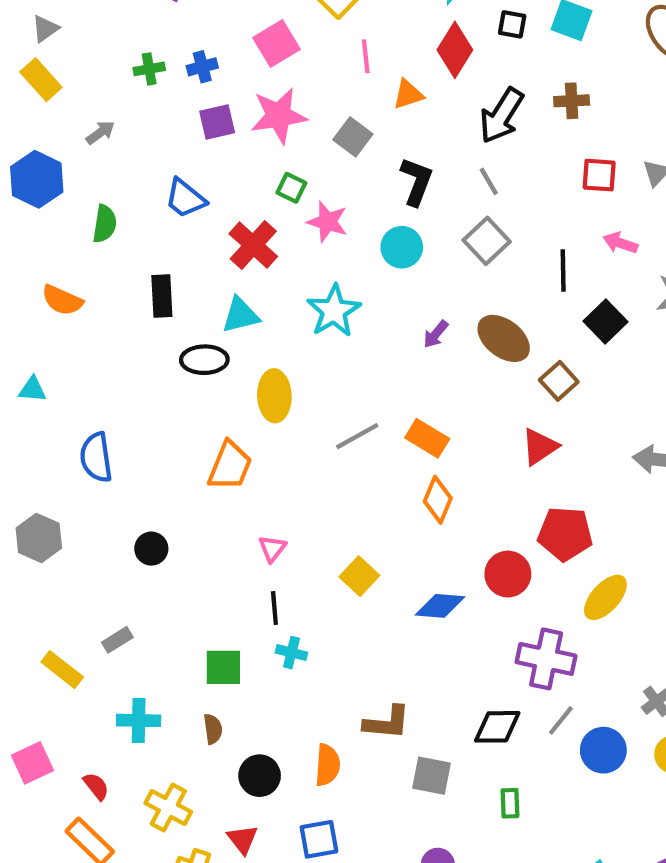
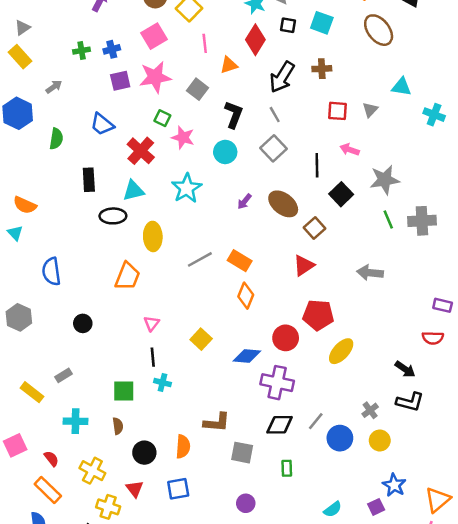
orange semicircle: (62, 300) -> (25, 205), moved
cyan triangle: (32, 389) -> (15, 233), turned 42
purple cross: (546, 659) -> (277, 383), moved

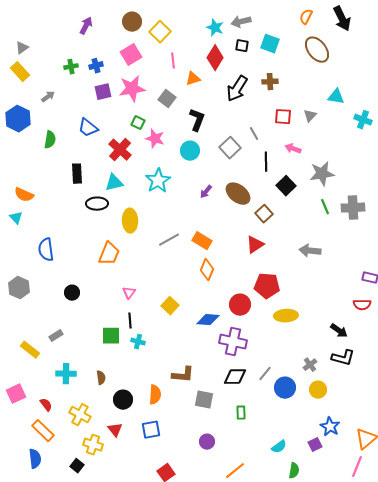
gray line: (275, 115) -> (254, 134), moved
yellow ellipse: (341, 351) -> (286, 316), turned 45
green square: (124, 391) -> (111, 336), moved

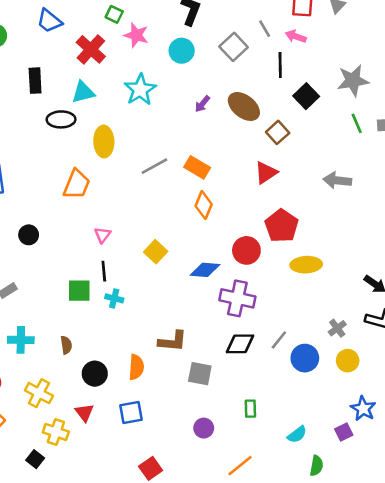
pink arrow: (293, 149) -> (296, 36), moved
red pentagon: (267, 286) -> (281, 226), turned 30
green rectangle: (241, 413) -> (250, 409), moved

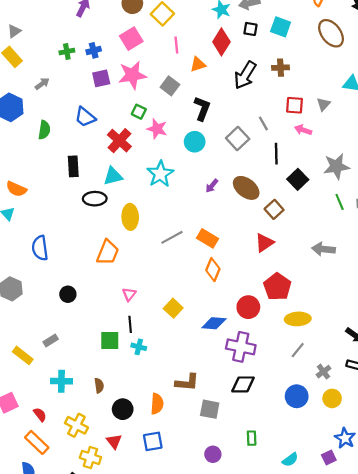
pink arrow: (296, 36) -> (303, 130), moved
gray line: (279, 340) -> (298, 350), moved

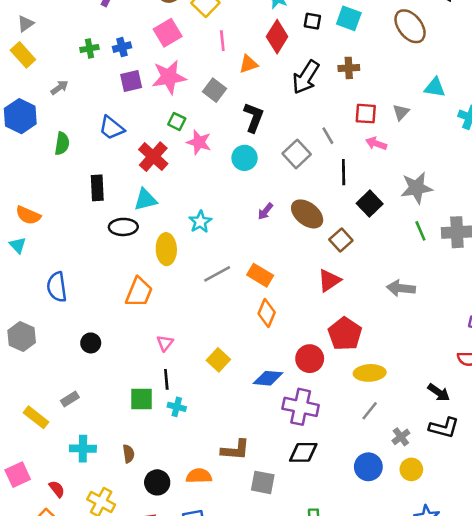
cyan star: (160, 174) -> (200, 222), moved, size x0.7
orange semicircle: (157, 404) -> (199, 476), turned -96

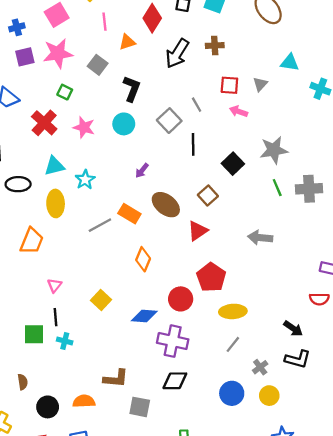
pink star: (199, 142) -> (84, 127), moved
black line: (344, 172) -> (193, 144), moved
cyan triangle: (145, 200) -> (54, 166), moved
brown ellipse: (307, 214) -> (166, 205), moved
orange rectangle: (260, 275) -> (129, 214), moved

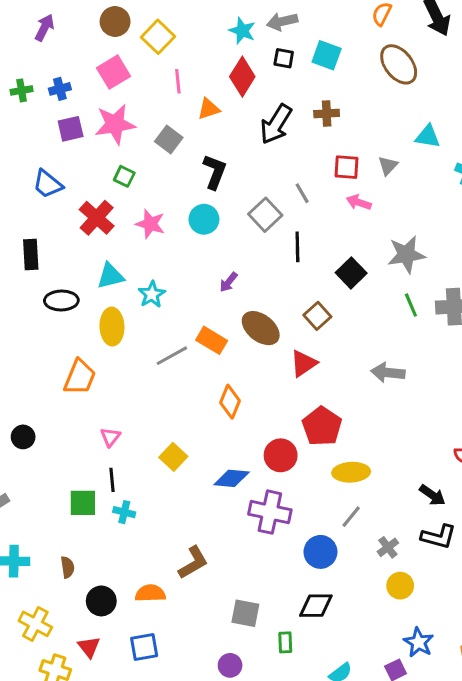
brown L-shape: (116, 379) -> (193, 563), turned -35
black diamond: (175, 381) -> (316, 606), moved
blue circle: (232, 393) -> (320, 552), moved
gray square: (140, 407) -> (245, 613), moved

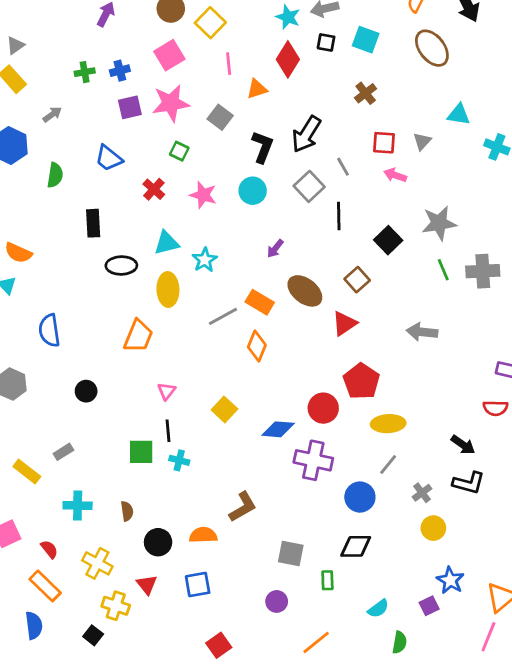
brown cross: (327, 113) -> (366, 93), turned -35
black arrow: (276, 124) -> (306, 134), moved
red cross: (97, 218) -> (154, 189), size x0.7
orange diamond: (230, 402) -> (257, 346), moved

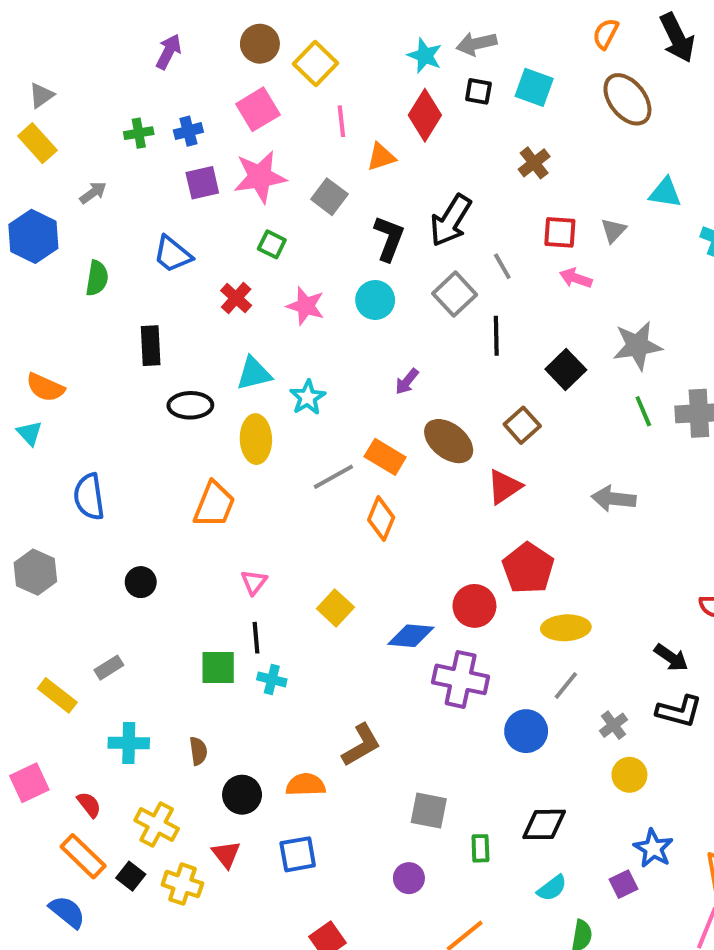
black diamond: (356, 546) -> (544, 824), moved
blue semicircle: (34, 625) -> (67, 912), turned -44
black square: (93, 635) -> (131, 876), moved

